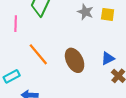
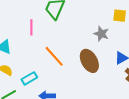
gray star: (85, 12) -> (101, 34), moved

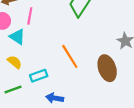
pink line: (31, 27) -> (30, 16), moved

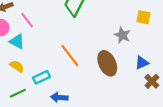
pink line: (30, 16) -> (27, 20), turned -42

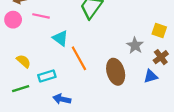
pink line: (27, 20) -> (41, 16), turned -49
cyan triangle: (17, 41) -> (60, 38), moved
brown cross: (152, 81) -> (161, 57), moved

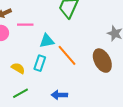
cyan triangle: (60, 38) -> (47, 41), turned -35
cyan rectangle: (47, 76) -> (40, 63), moved, turned -42

